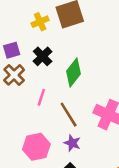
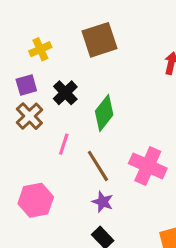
yellow cross: (40, 22) -> (40, 49), moved
pink hexagon: (36, 147) -> (36, 200), moved

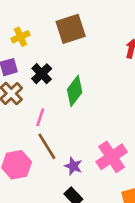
brown line: (98, 166) -> (47, 146), moved
pink cross: (148, 166) -> (112, 157), moved, turned 32

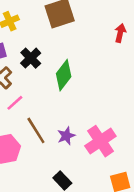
pink line: (40, 117) -> (15, 103), moved, turned 30
purple star: (73, 166) -> (66, 136), moved, turned 30

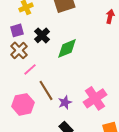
green diamond: (64, 75) -> (67, 48), turned 30
purple star: (66, 136) -> (65, 102), moved

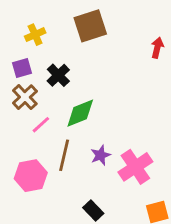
green diamond: (67, 48) -> (80, 113), moved
brown line: (46, 90) -> (64, 155), turned 45
purple star: (65, 102) -> (101, 155), moved

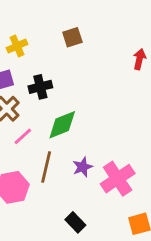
brown square: (90, 26) -> (72, 37), size x0.6
black cross: (58, 75) -> (40, 87), turned 30

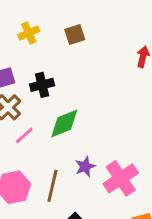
yellow cross: (17, 46) -> (29, 33), moved
brown line: (46, 167) -> (52, 186), moved

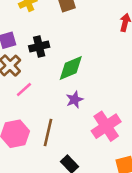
green diamond: (64, 123) -> (71, 68), moved
purple star: (85, 167) -> (75, 100), moved

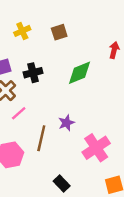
green diamond: (71, 68) -> (79, 73), moved
brown line: (48, 132) -> (41, 138), moved

